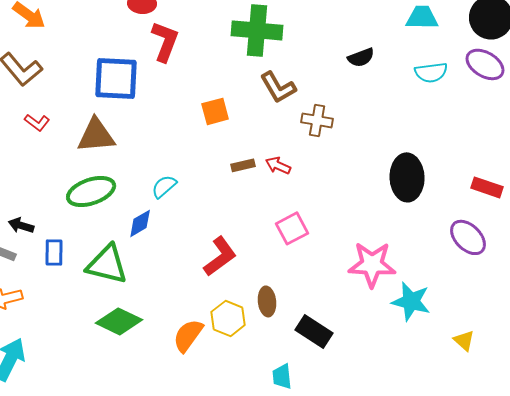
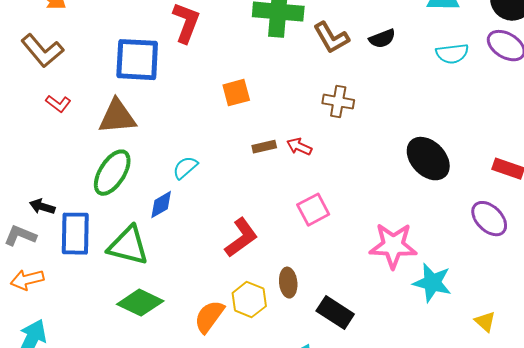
brown L-shape: (278, 87) -> (331, 38), moved
black ellipse: (407, 177) -> (428, 159), turned -42
green ellipse: (91, 191) -> (112, 173), turned -39
blue rectangle: (54, 252) -> (75, 234), size x1.6

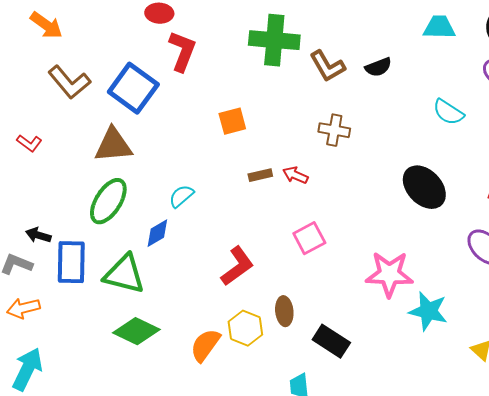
brown L-shape: (42, 51) -> (69, 82), moved
cyan semicircle: (452, 54) -> (448, 112), moved, turned 40
blue square: (137, 60) -> (133, 88), turned 33
red L-shape: (58, 104) -> (29, 143), moved

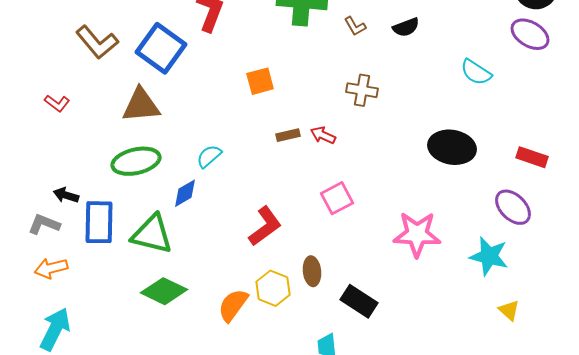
brown L-shape: (327, 66) -> (355, 26), size x0.6
black ellipse: (424, 187) -> (452, 147), turned -36
green ellipse: (108, 201) -> (136, 161), turned 45
cyan star: (428, 311) -> (489, 256), moved

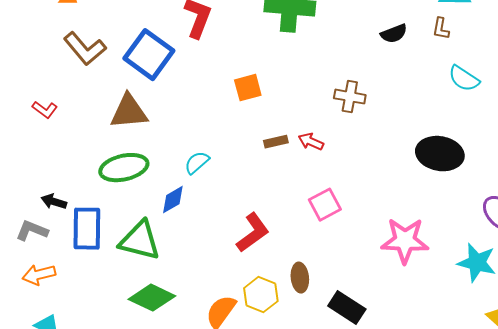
brown L-shape: (355, 26) -> (441, 29), moved, turned 40

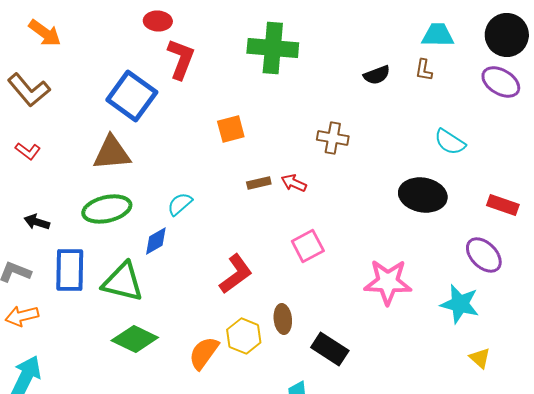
brown L-shape: (85, 49) -> (29, 90), moved
cyan semicircle: (464, 79) -> (450, 142), moved
black arrow: (54, 202) -> (37, 222), moved

